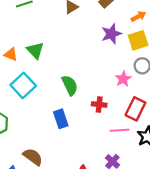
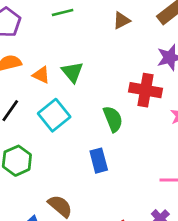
red cross: (99, 105) -> (146, 90), moved, size x1.6

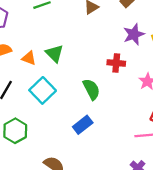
red cross: (146, 90) -> (116, 63), size x0.7
blue rectangle: (99, 161) -> (83, 125), turned 72

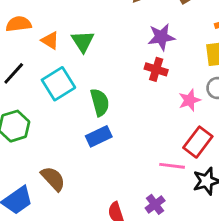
purple star: (134, 34) -> (161, 37), moved
green semicircle: (91, 89) -> (100, 102), moved

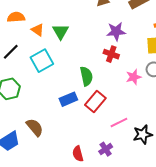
green semicircle: (100, 102) -> (86, 76), moved
red rectangle: (198, 142) -> (95, 101), moved
pink line: (172, 166) -> (119, 123), turned -36

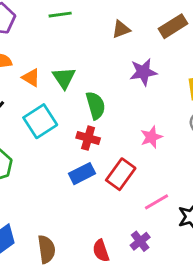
red cross: (111, 54) -> (88, 138), moved
green semicircle: (86, 76) -> (96, 105), moved
pink star: (134, 77) -> (151, 137), moved
brown semicircle: (35, 127) -> (46, 249), moved, turned 36

